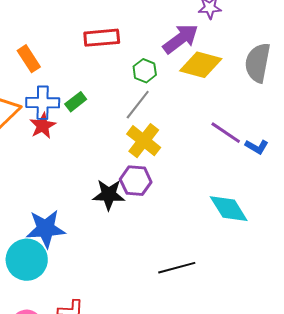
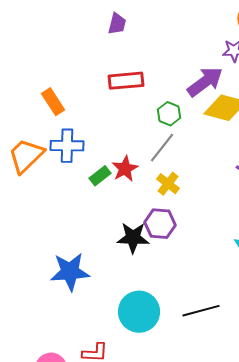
green rectangle: (76, 102) -> (100, 176), moved
red star: (43, 126) -> (125, 169), moved
yellow cross: (144, 141) -> (168, 184), size x0.7
cyan circle: (27, 260) -> (139, 312), moved

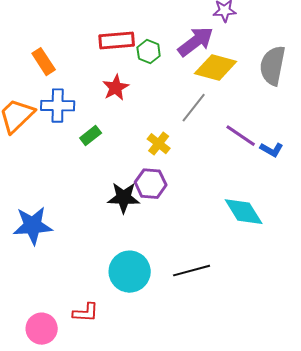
green hexagon: (169, 114) -> (149, 52), moved
gray line: (162, 148) -> (194, 108), moved
red star: (125, 169) -> (116, 88), moved
blue star: (70, 272) -> (33, 226), moved

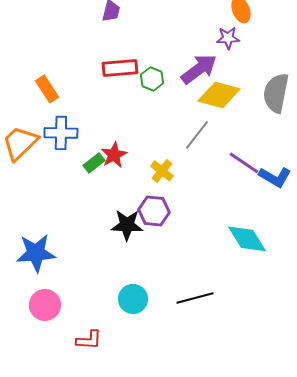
red star: (116, 88) -> (114, 155), moved
blue L-shape: (272, 150) -> (275, 177), size x1.4
cyan circle: (130, 272) -> (133, 299), size x0.7
pink circle: (42, 329) -> (45, 305), moved

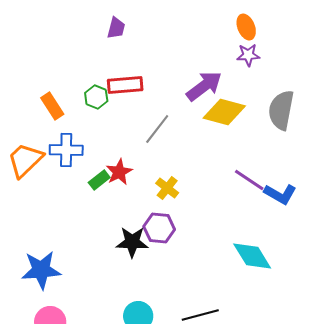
purple star: (228, 38) -> (248, 55), moved
green hexagon: (152, 79) -> (96, 97), moved
gray line: (197, 135) -> (157, 129), moved

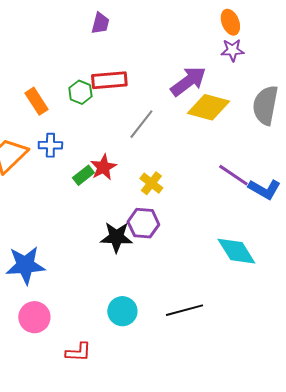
blue cross: (66, 150) -> (50, 145), size x0.7

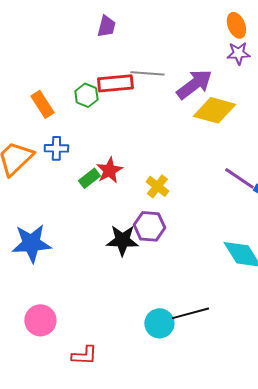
gray line: (141, 124) -> (147, 73), moved, turned 56
blue star: (25, 265) -> (31, 243), moved
cyan circle: (122, 311) -> (159, 323), moved

